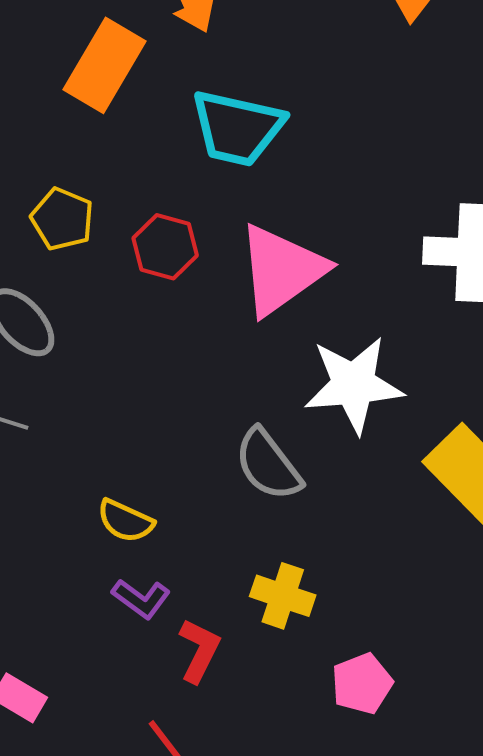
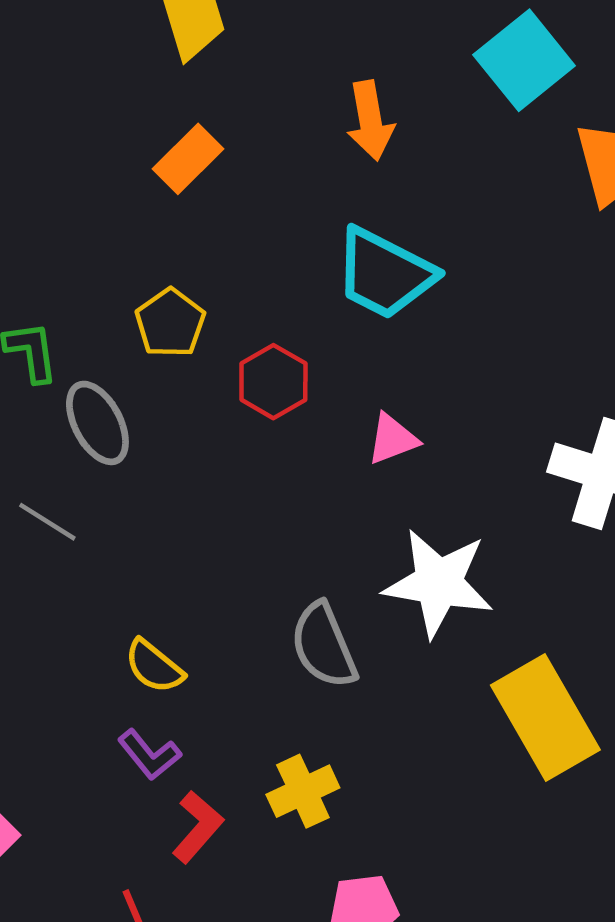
orange rectangle: (104, 65) -> (188, 159), moved, size x0.7
pink triangle: (281, 270) -> (392, 439), size x0.5
yellow cross: (283, 596) -> (303, 791), turned 32

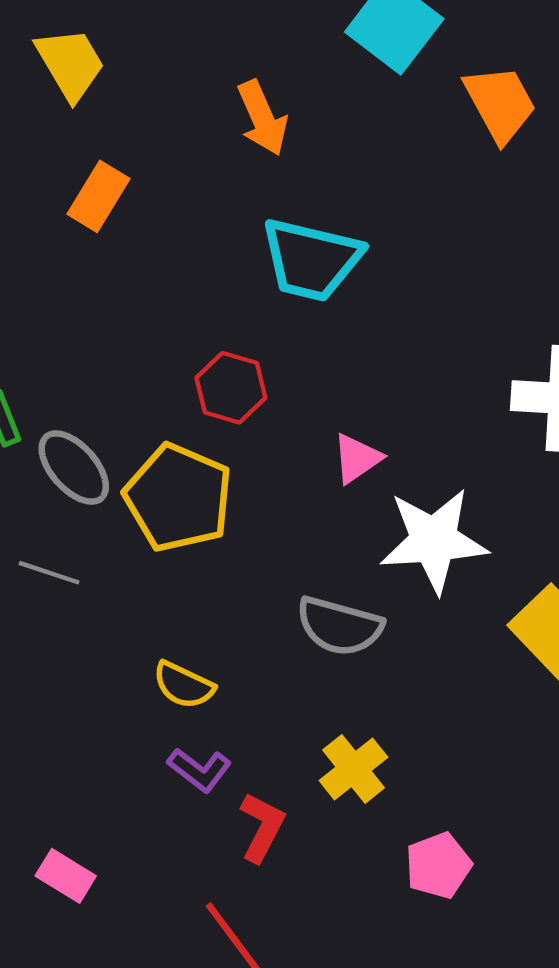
yellow pentagon: (170, 323) -> (178, 498), moved, size x1.6
pink triangle: (392, 439) -> (357, 458), moved
gray semicircle: (324, 645) -> (339, 626), turned -38

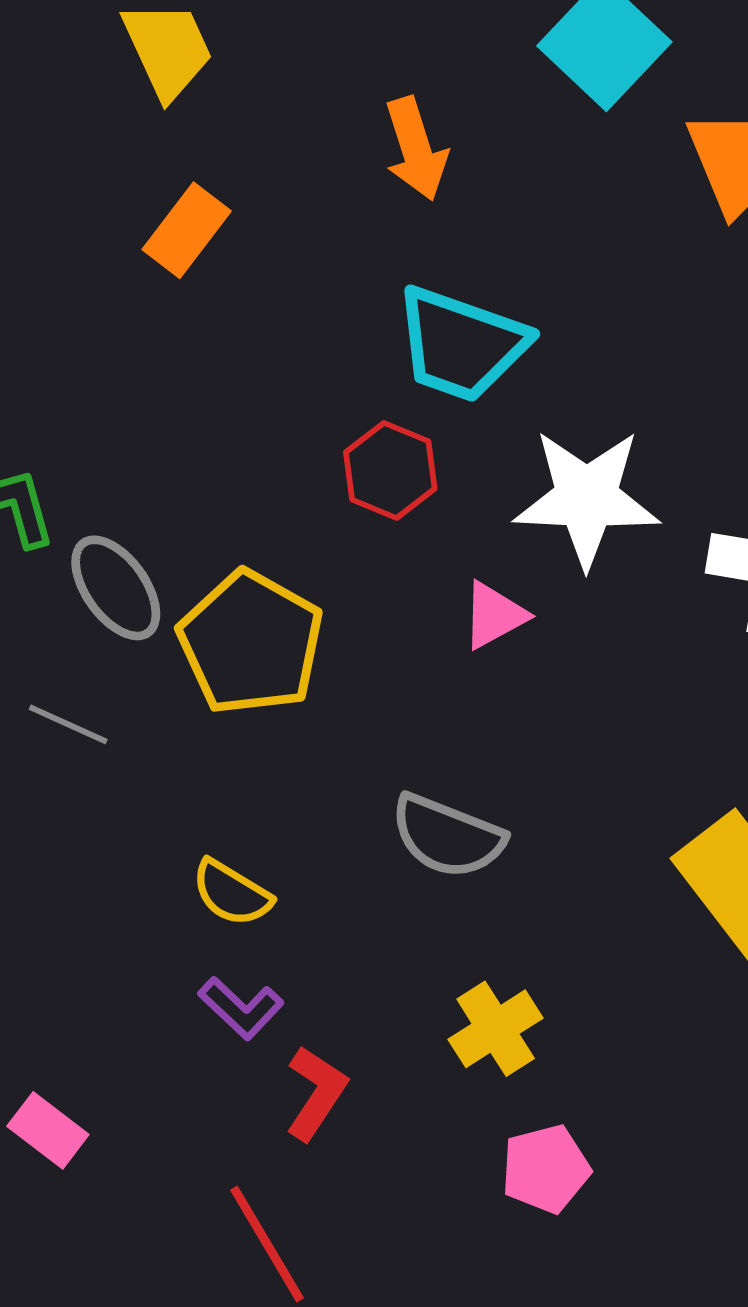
red hexagon: (231, 388) -> (390, 470), moved
white star: (434, 540) -> (587, 498), moved
yellow cross: (353, 769) -> (496, 1029), moved

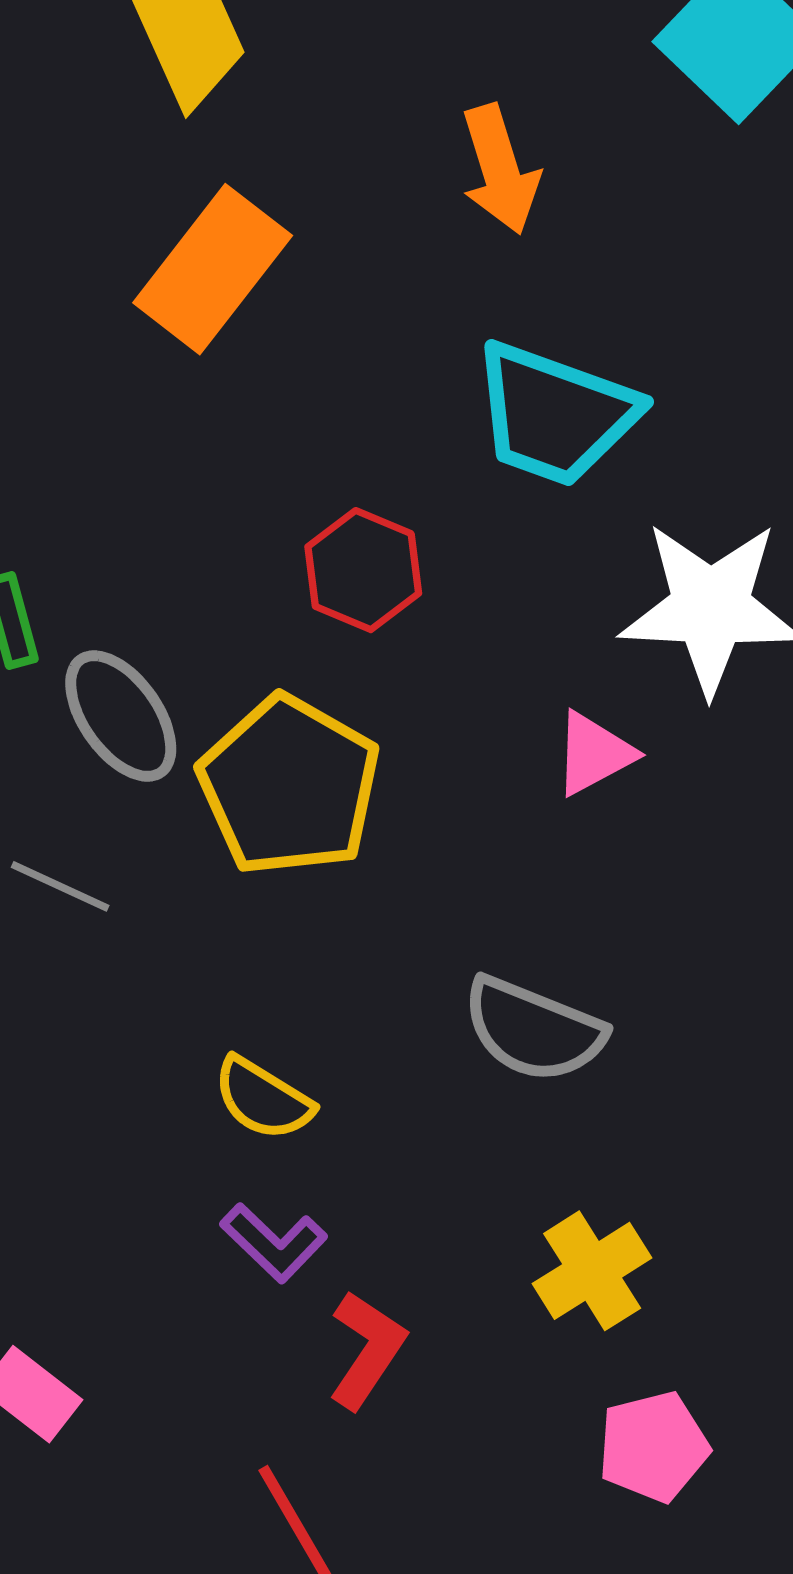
orange rectangle: (187, 230) -> (213, 269), size x1.4
red hexagon: (390, 470) -> (363, 570), moved

